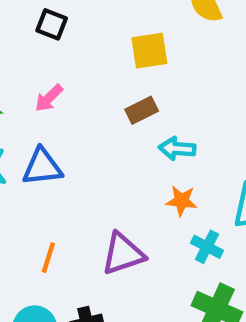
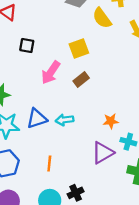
pink arrow: (49, 98) -> (51, 73), moved, size x1.5
cyan arrow: (177, 149) -> (65, 120), moved
purple triangle: (123, 254) -> (103, 153), moved

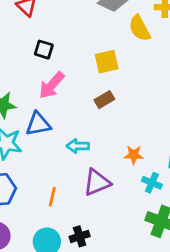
pink arrow: (51, 73) -> (52, 85), moved
blue triangle: (37, 118) -> (38, 124), moved
purple triangle: (103, 153) -> (97, 182), moved

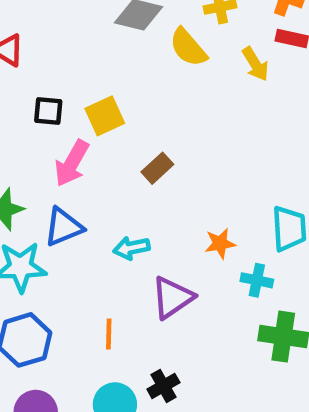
yellow square: (107, 62) -> (105, 116), moved

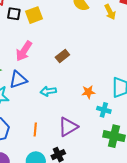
black square: (48, 111) -> (14, 14), moved
yellow square: (105, 116) -> (34, 15), moved
purple triangle: (172, 298) -> (68, 127), moved

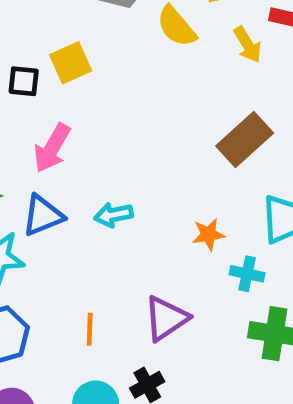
black square: (14, 14) -> (24, 81), moved
brown rectangle: (62, 56) -> (245, 140), moved, size x1.6
cyan arrow: (48, 91) -> (114, 215), moved

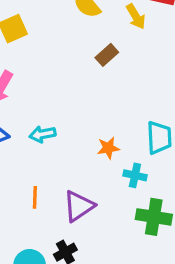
brown rectangle: (245, 140) -> (107, 55), moved, size x0.6
orange line: (90, 329) -> (35, 197), moved

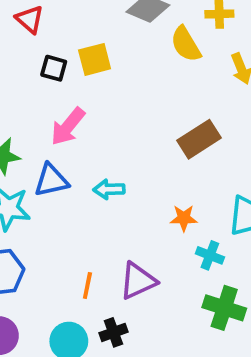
brown rectangle: (107, 55) -> (199, 139), moved, size x1.5
orange line: (35, 197) -> (87, 285), moved

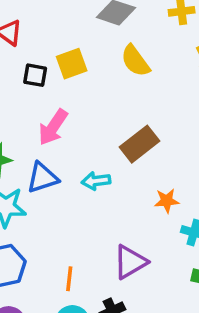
yellow semicircle: (186, 44) -> (135, 61), moved
brown rectangle: (199, 139) -> (140, 144), moved
orange line: (87, 285) -> (69, 279), moved

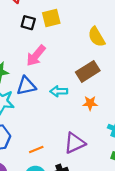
yellow semicircle: (135, 61) -> (97, 37), moved
orange star: (167, 201) -> (90, 103), moved
orange line: (69, 279) -> (36, 149), turned 56

